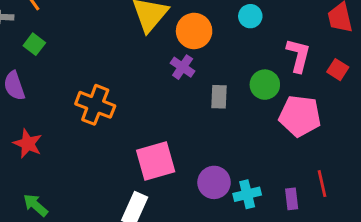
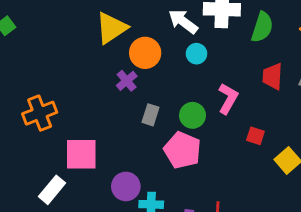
red square: (338, 70) -> (255, 136), moved, turned -30
orange cross: (95, 105) -> (40, 113), moved, turned 32
pink pentagon: (300, 116) -> (182, 150), moved

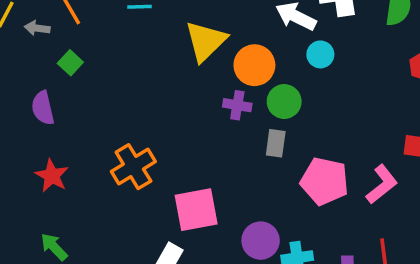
purple cross: (127, 81) -> (237, 105), turned -30
pink L-shape: (228, 98) -> (382, 184), moved, turned 32
green circle: (193, 115) -> (284, 102), moved

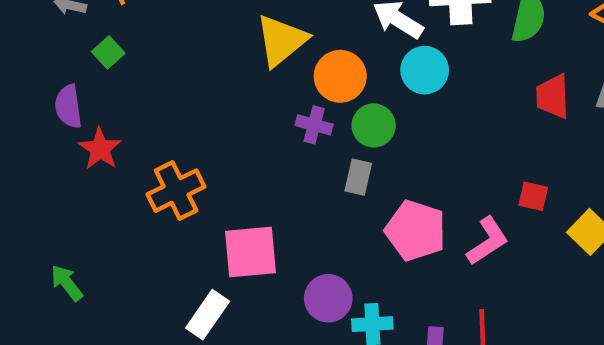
cyan circle: (320, 54) -> (425, 70), size x1.4
red star: (52, 176) -> (100, 149), moved

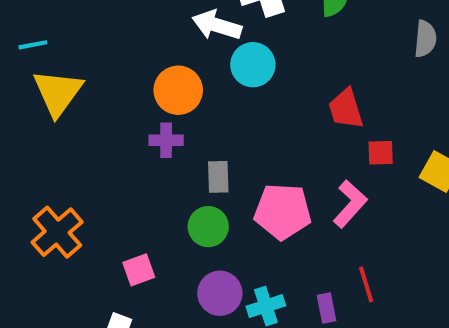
yellow triangle: (281, 40) -> (58, 92), moved
red trapezoid: (553, 96) -> (346, 109), moved
green circle: (374, 125) -> (208, 227), moved
pink square: (250, 252) -> (139, 270), size x0.6

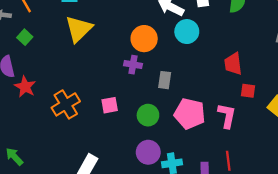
gray rectangle: (218, 177) -> (165, 80), moved
pink L-shape: (350, 204) -> (227, 116), turned -40
pink square: (139, 270) -> (110, 105), moved

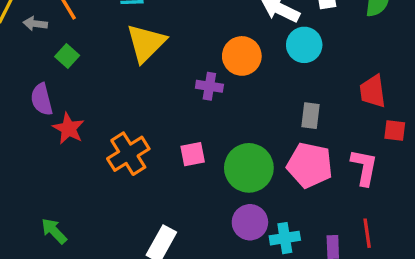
purple cross: (133, 65) -> (209, 86), moved
gray rectangle: (165, 80) -> (311, 116), moved
green circle: (148, 115) -> (249, 168), size x1.5

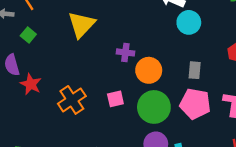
orange circle: (242, 56) -> (149, 70), moved

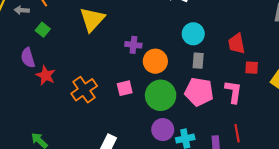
cyan circle: (189, 22) -> (193, 34), moved

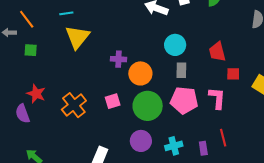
green square: (43, 30) -> (31, 50), turned -32
purple semicircle: (28, 58) -> (23, 114), moved
purple circle: (163, 130) -> (141, 141), moved

